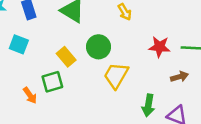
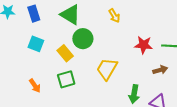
cyan square: (19, 44) -> (36, 44), moved
green circle: (98, 47) -> (83, 39), moved
green square: (52, 82) -> (66, 79), moved

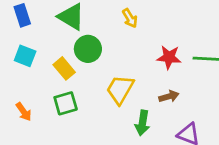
brown arrow: (160, 70) -> (169, 96), moved
green arrow: (134, 94) -> (142, 123), moved

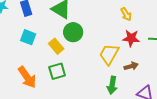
yellow arrow: (130, 18) -> (126, 14), moved
yellow trapezoid: (120, 89) -> (109, 54), moved
orange arrow: (24, 112) -> (27, 77), size x1.6

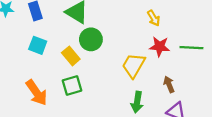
brown arrow: (131, 66) -> (169, 84), moved, turned -96

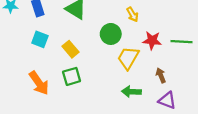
yellow arrow: (154, 18) -> (132, 14), moved
green circle: (91, 39) -> (111, 34), moved
green arrow: (137, 102) -> (131, 92), turned 84

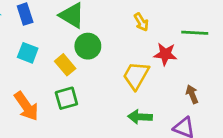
green circle: (111, 34) -> (88, 46), moved
green line: (181, 42) -> (195, 33), moved
brown arrow: (161, 75) -> (192, 94), moved

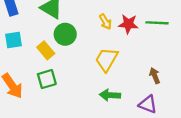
yellow arrow: (141, 22) -> (105, 22), moved
cyan square: (28, 53) -> (14, 40), turned -30
red star: (165, 54) -> (128, 24), moved

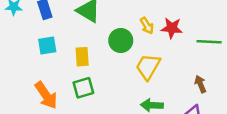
green line: (157, 23) -> (209, 42), moved
green circle: (65, 34) -> (121, 40), moved
yellow rectangle: (46, 50) -> (82, 57), turned 36

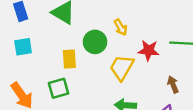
red star: (172, 28) -> (149, 50), moved
yellow rectangle: (82, 57) -> (69, 59), moved

